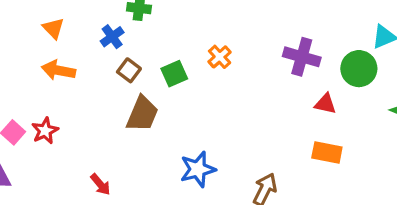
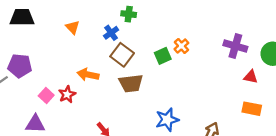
orange arrow: (58, 70) -> (88, 75), moved
brown square: (129, 70) -> (122, 55), size x1.5
green square: (174, 74) -> (163, 56), moved
brown trapezoid: (142, 114) -> (131, 83), turned 60

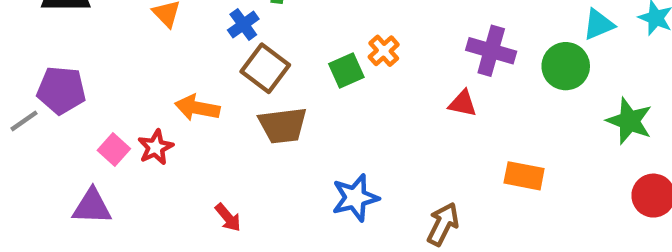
red triangle: (251, 77) -> (463, 103), moved

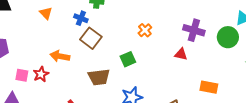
blue cross: (243, 24) -> (81, 18), turned -32
green square: (346, 71) -> (128, 59), moved
brown trapezoid: (283, 125) -> (99, 77), moved
pink square: (114, 149) -> (22, 75), turned -32

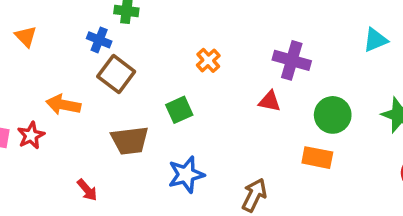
orange triangle: (46, 13) -> (26, 37), moved
green circle: (228, 37) -> (333, 115), moved

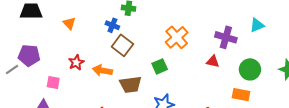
cyan triangle: (375, 40) -> (257, 25), moved
orange cross: (208, 60) -> (177, 37), size x1.6
orange arrow: (63, 105) -> (102, 70), moved
red star: (31, 135) -> (76, 62), moved

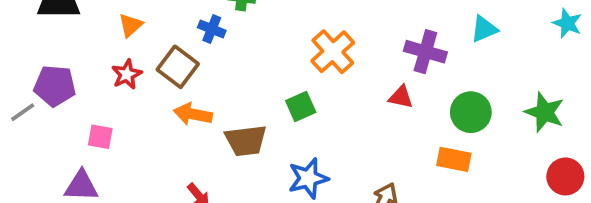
orange triangle: (69, 23) -> (130, 25), turned 32
brown square: (122, 45) -> (178, 67), moved
red star: (76, 62) -> (127, 74), moved

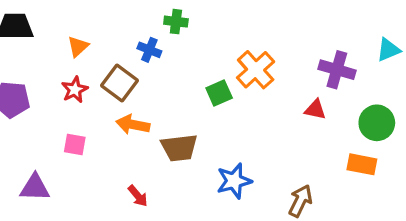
green square: (301, 107) -> (219, 93), moved
pink square: (100, 137) -> (75, 144), moved

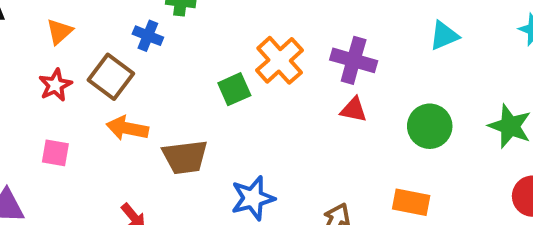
purple cross: (337, 70) -> (354, 60), moved
orange rectangle: (362, 164) -> (411, 202), moved

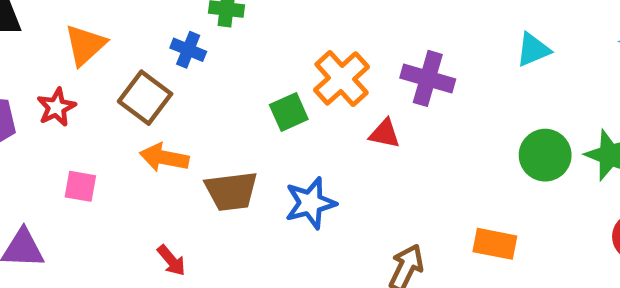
orange triangle: (59, 32) -> (85, 45), size x1.4
red star: (55, 85) -> (56, 107), moved
red triangle: (354, 110) -> (385, 134), moved
green circle: (430, 126) -> (545, 155), moved
blue star: (253, 198) -> (310, 203), moved

